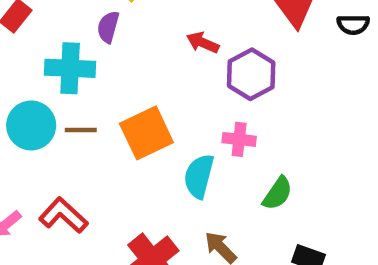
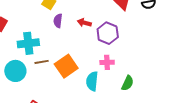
purple semicircle: (108, 27) -> (58, 21), moved
brown line: (81, 130) -> (42, 62), moved

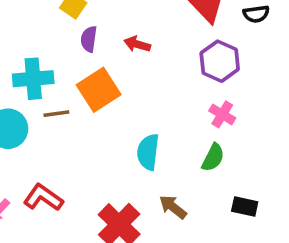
purple hexagon: (108, 33) -> (220, 61), moved
pink cross: (107, 62) -> (222, 114), moved, turned 32
orange square: (66, 66) -> (99, 90), moved

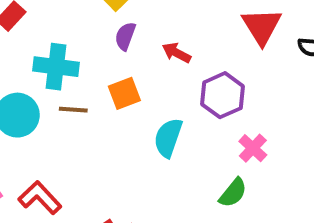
purple hexagon: (220, 61) -> (222, 95), moved
orange square: (99, 90) -> (124, 93), size x0.7
cyan semicircle: (148, 152) -> (168, 138), moved

